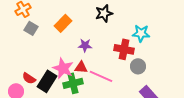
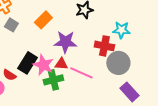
purple star: (85, 45) -> (65, 42), size x1.6
gray circle: (138, 66) -> (118, 63), size x1.5
black rectangle: (47, 81) -> (27, 63), moved

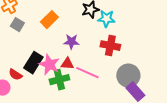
cyan star: (121, 30) -> (106, 19), moved
purple star: (65, 42) -> (71, 42), size x0.7
gray circle: (118, 63) -> (128, 76), moved

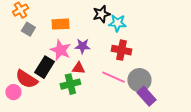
orange rectangle: (49, 20) -> (60, 24), turned 42
pink star: (49, 65) -> (60, 50), moved
pink line: (87, 73) -> (113, 77), moved
red semicircle: (15, 75) -> (26, 79), size x1.6

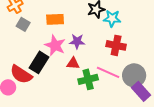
green cross: (70, 84) -> (88, 79), moved

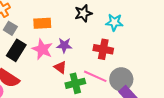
cyan star: (112, 18) -> (114, 22), moved
black rectangle: (39, 62) -> (16, 50), moved
red triangle: (73, 63) -> (60, 67), turned 32

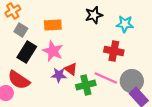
purple star: (64, 45) -> (59, 75), moved

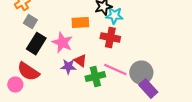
cyan star: (125, 24) -> (114, 16), moved
orange rectangle: (53, 25) -> (80, 23), moved
red cross: (114, 51) -> (110, 38), moved

